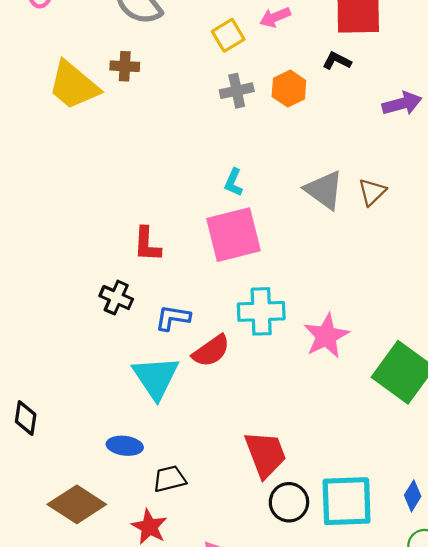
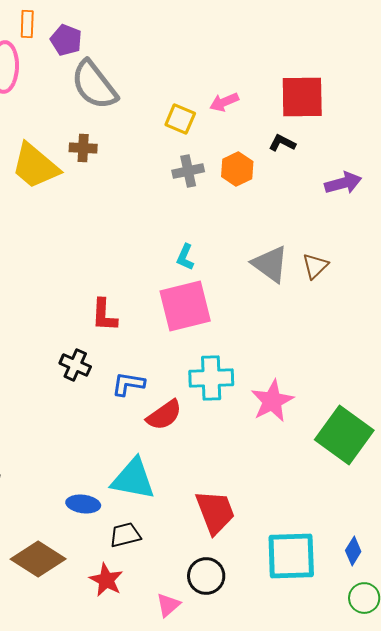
yellow square: (228, 35) -> (180, 119), turned -36
cyan triangle: (156, 378) -> (133, 479), moved, turned -45
black circle: (289, 502) -> (206, 576), moved

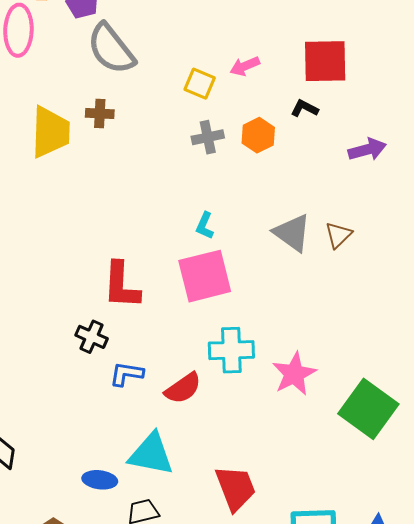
yellow trapezoid: (35, 166) -> (50, 132), turned -128
red L-shape: (104, 315) -> (121, 285), size x1.4
blue L-shape: (128, 384) -> (126, 374), moved

